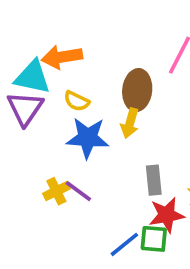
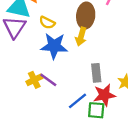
blue line: (124, 244) -> (78, 101), moved

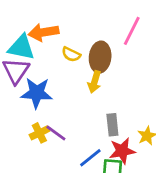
yellow semicircle: (47, 23) -> (71, 54), moved
blue star: (54, 46) -> (37, 93), moved

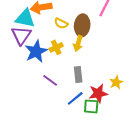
blue star: (37, 93) -> (36, 51), turned -30
gray rectangle: (112, 125) -> (78, 74), moved
yellow cross: (39, 133) -> (56, 47), moved

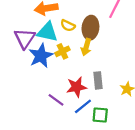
cyan triangle: (25, 18) -> (47, 32), moved
gray rectangle: (78, 74) -> (98, 80), moved
purple line: (50, 80) -> (56, 100), moved
red star: (98, 93) -> (76, 87), moved

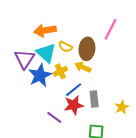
cyan triangle: (47, 32) -> (46, 53), turned 30
yellow arrow: (86, 47) -> (83, 67), turned 98
blue line: (83, 106) -> (74, 90), moved

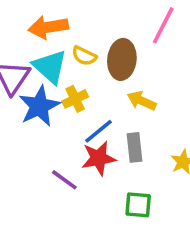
yellow arrow: (83, 67) -> (142, 101), moved

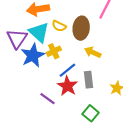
red star: (99, 158) -> (67, 86), turned -30
green square: (138, 205) -> (91, 113), turned 35

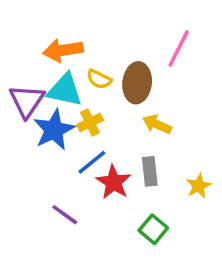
cyan triangle: (39, 32) -> (65, 90), turned -30
blue line: (67, 70) -> (92, 162), moved
purple line: (47, 99) -> (65, 215), moved

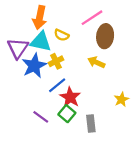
pink line: (179, 48) -> (92, 18), moved, turned 30
orange arrow: (63, 50) -> (40, 18), turned -70
brown ellipse: (137, 83) -> (105, 36), moved
gray rectangle: (150, 171) -> (91, 123), moved
green square: (153, 229) -> (67, 114), moved

